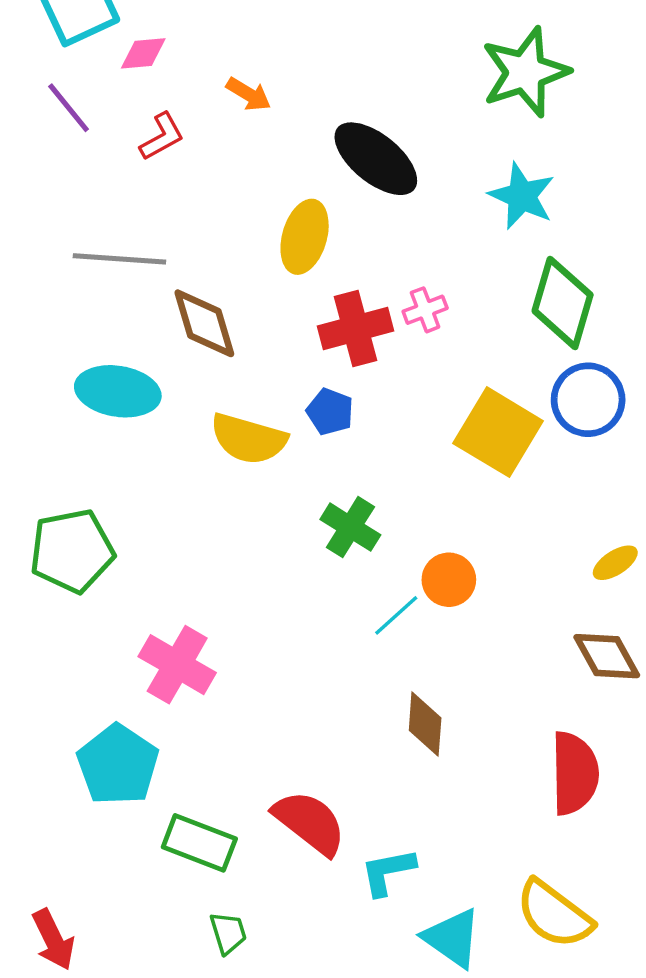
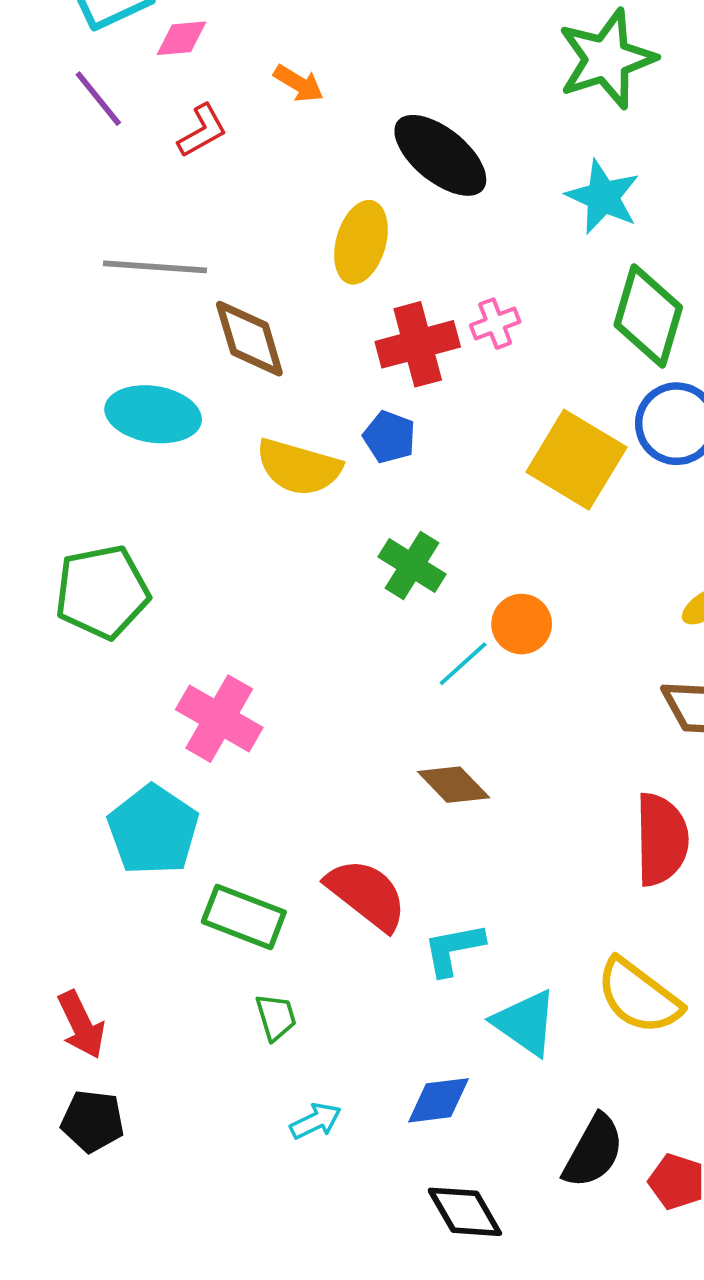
brown diamond: (425, 724) -> (454, 785), moved, turned -48

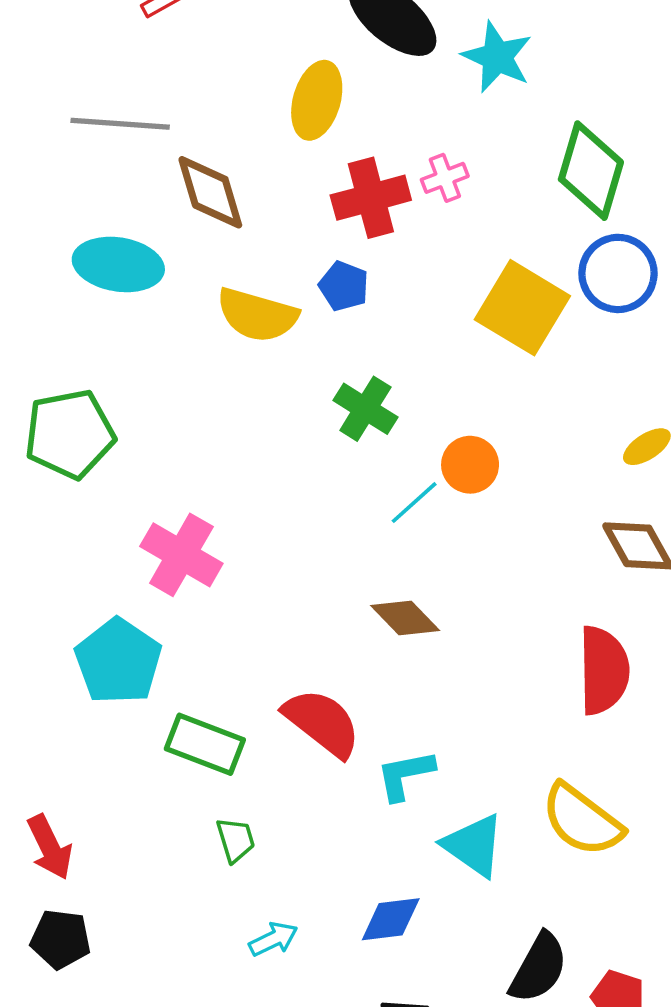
cyan star: (603, 197) -> (497, 57), moved

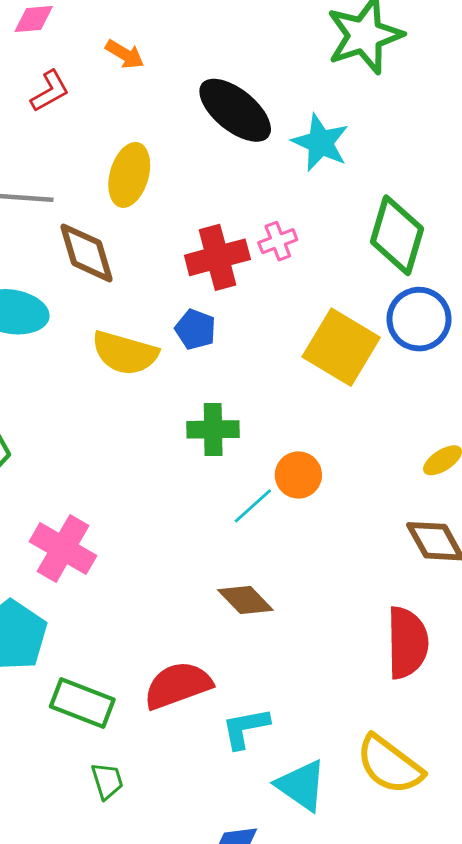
yellow ellipse: (317, 100) -> (129, 175), moved
green cross: (365, 409) -> (213, 429), turned -33
red semicircle: (322, 723) -> (178, 685), turned -58

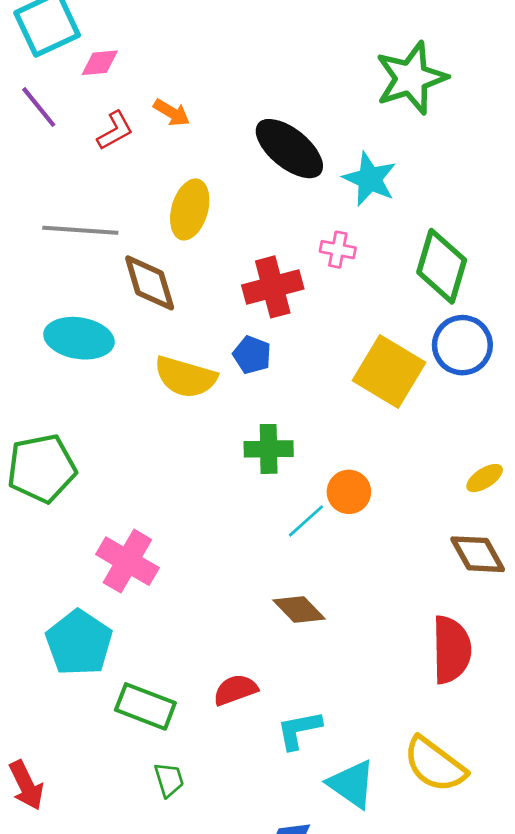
orange arrow: (125, 54) -> (172, 113), moved
pink cross: (278, 241) -> (338, 250), moved, turned 32
red semicircle: (178, 685) -> (235, 690), size x0.7

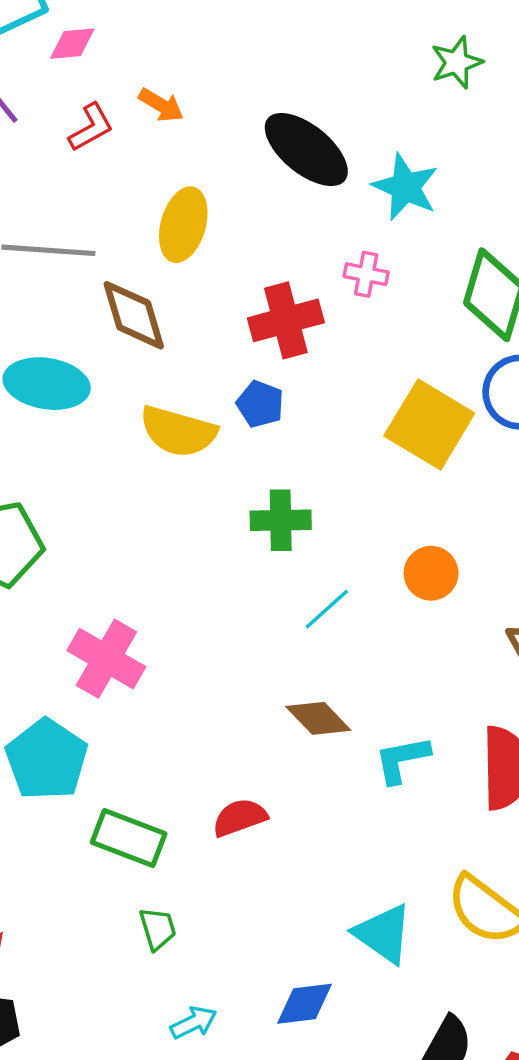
green star: (411, 78) -> (457, 62), size x0.6
orange circle: (349, 492) -> (431, 573), moved
cyan L-shape: (299, 730) -> (402, 759), moved

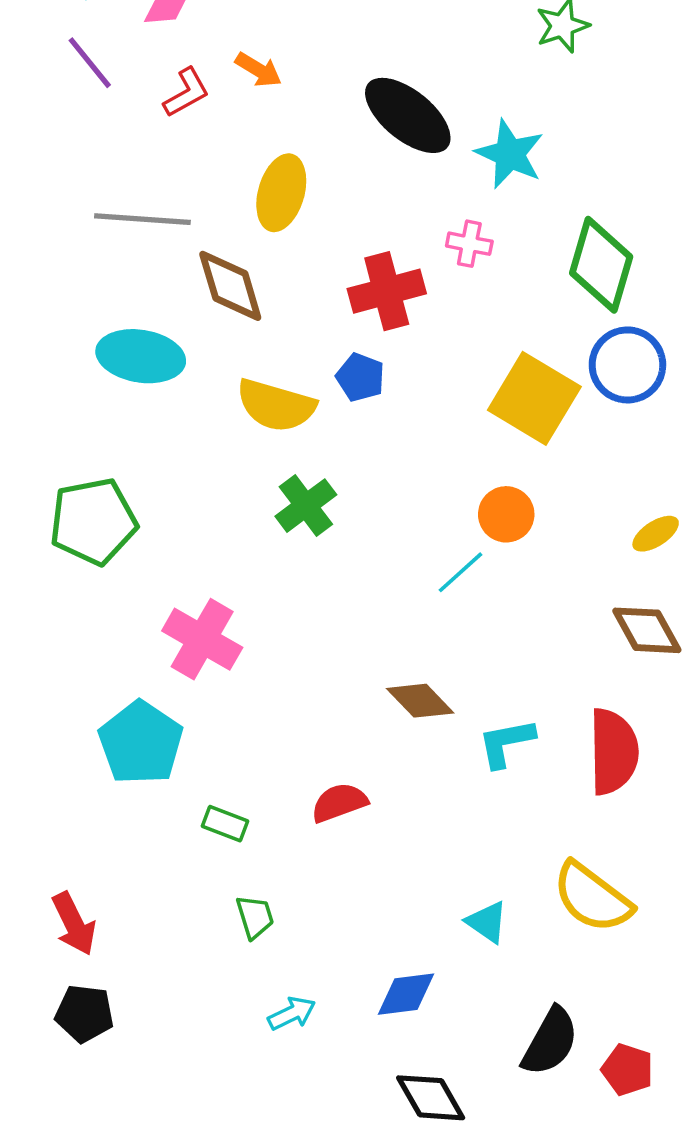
green cross: (281, 520) -> (306, 506), moved, turned -36
orange circle: (431, 573) -> (506, 514), moved
cyan line: (327, 609) -> (461, 572), moved
green rectangle: (129, 838) -> (225, 824), size x0.6
cyan triangle: (383, 934) -> (487, 922), size x0.7

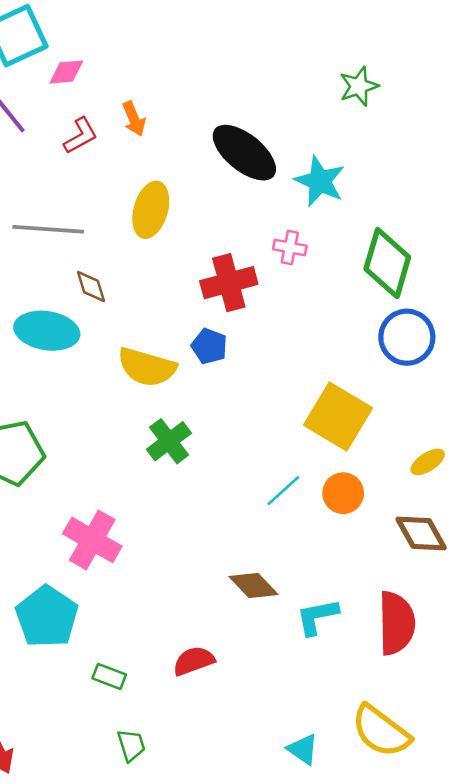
orange arrow: (258, 70) -> (134, 119), turned 36
brown diamond: (230, 286) -> (91, 286), moved, size x0.6
yellow square: (534, 398) -> (338, 416), moved
orange circle: (506, 514) -> (343, 493), moved

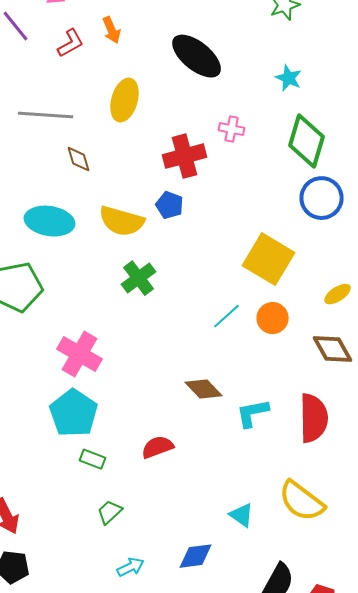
cyan star: (320, 181) -> (289, 78), moved, size x0.7
cyan ellipse: (47, 331) -> (50, 221), moved
cyan pentagon: (47, 617) -> (74, 413), moved
green trapezoid: (131, 745) -> (110, 512), turned -116

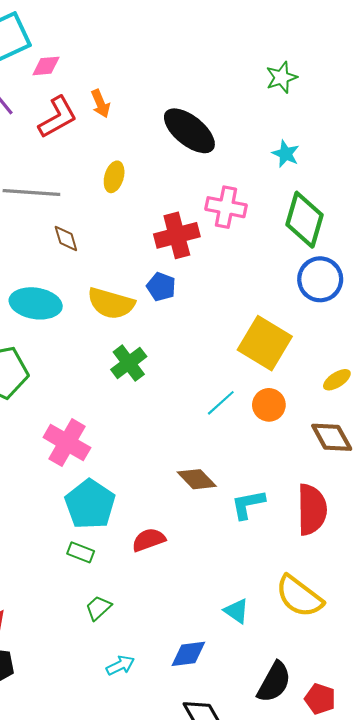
red L-shape: (71, 43) -> (58, 117), size x1.4
yellow ellipse: (125, 100) -> (114, 177), size x0.7
pink cross: (232, 129) -> (226, 207), size x1.5
cyan pentagon: (74, 413) -> (90, 504), moved

